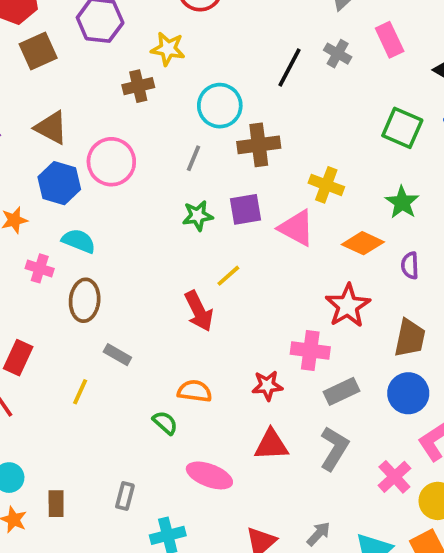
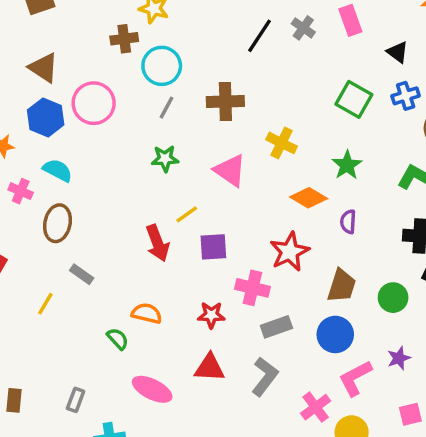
cyan circle: (220, 106) -> (162, 66), moved
purple square: (245, 209) -> (213, 247), moved
pink triangle: (296, 228) -> (230, 170), moved

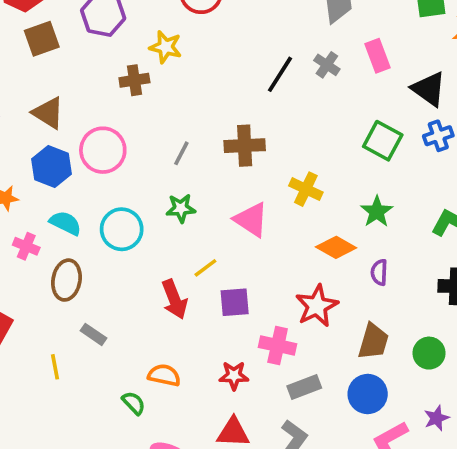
black triangle: (398, 52) -> (429, 89), size x1.5
cyan circle: (162, 66) -> (122, 229), moved
yellow line: (45, 304) -> (55, 367), turned -40

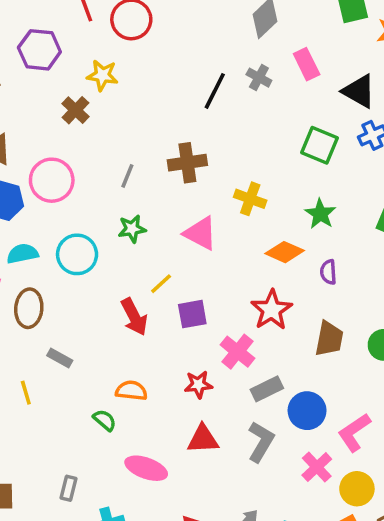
brown cross: (134, 80) -> (76, 110), turned -32
cyan semicircle: (65, 223) -> (23, 254), turned -32
pink cross: (278, 346) -> (237, 352), turned 32
blue circle: (368, 394) -> (307, 411), moved

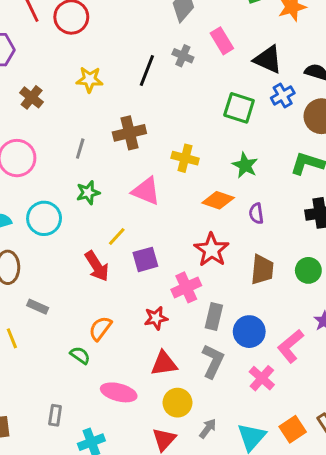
yellow star: (102, 75) -> (90, 79), moved
pink cross: (237, 352) -> (186, 287), turned 32
gray rectangle: (267, 389) -> (214, 317), turned -45
orange semicircle: (131, 391) -> (100, 328), turned -55
yellow circle: (357, 489) -> (177, 403), moved

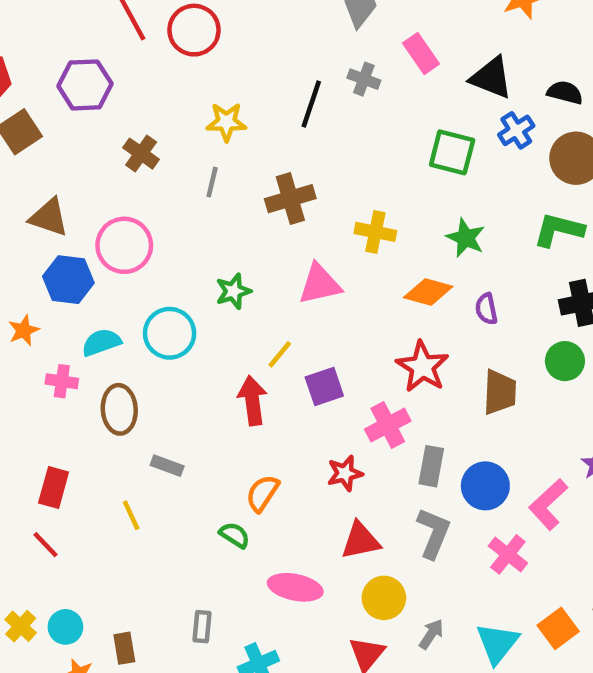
gray line: (80, 149) -> (212, 182), moved
pink triangle: (146, 191) -> (320, 284), turned -32
red arrow: (97, 266) -> (252, 401), turned -152
green circle: (308, 270) -> (565, 361), moved

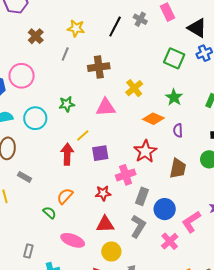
yellow cross: (375, 232) -> (134, 88), turned 30

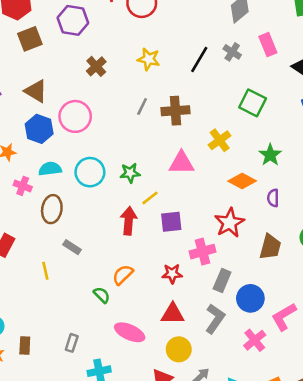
gray line: (65, 54) -> (142, 107), moved
green square: (174, 58) -> (253, 103), moved
green star: (67, 104) -> (130, 173), moved

